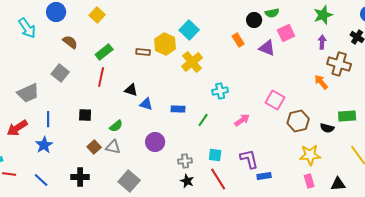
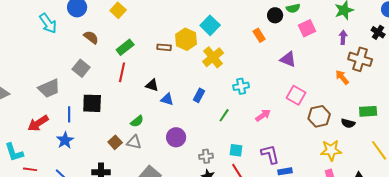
purple triangle: (267, 48) -> (288, 59), moved
blue rectangle: (178, 109) -> (199, 95), moved, turned -64
black square: (85, 115) -> (92, 103), moved, size x1.5

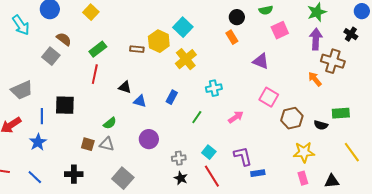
black circle: (275, 15) -> (237, 17), moved
purple arrow: (343, 37) -> (316, 39), size x1.5
gray square: (81, 68) -> (51, 56), moved
brown square: (115, 142) -> (88, 144), turned -32
cyan square: (236, 150) -> (209, 152), turned 32

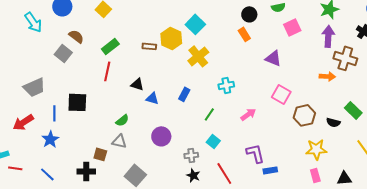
orange arrow: (315, 79) -> (327, 76), turned 133
green rectangle: (341, 113) -> (353, 110), turned 48
brown square: (88, 144) -> (100, 154), moved
cyan square: (209, 152) -> (213, 141), moved

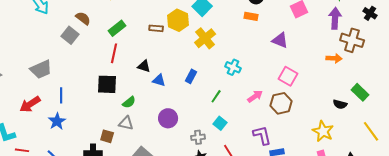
orange rectangle: (244, 34) -> (251, 16), turned -48
cyan cross: (226, 85) -> (233, 67), turned 35
black square: (77, 102) -> (107, 84), moved
brown hexagon: (304, 115) -> (281, 103), moved
yellow star: (316, 149) -> (323, 131), turned 30

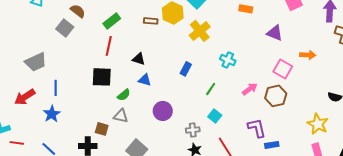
orange arrow: (334, 58) -> (308, 55), moved
blue triangle: (159, 80) -> (145, 80), moved

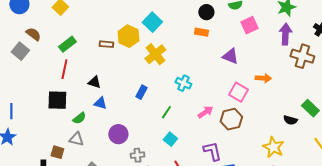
gray cross: (193, 130) -> (137, 155), moved

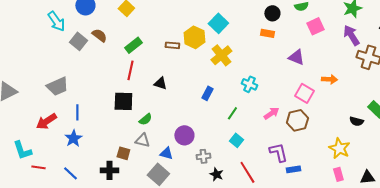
purple arrow: (285, 34) -> (351, 35), turned -35
gray square: (20, 51) -> (78, 41), moved
blue triangle: (100, 103) -> (166, 153), moved

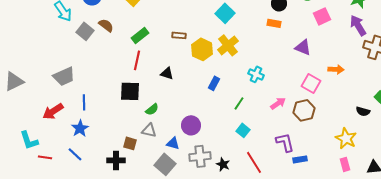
yellow hexagon: (194, 37) -> (202, 49), moved
gray cross: (203, 156) -> (200, 156), moved, size x1.5
blue line: (70, 173) -> (75, 154), moved

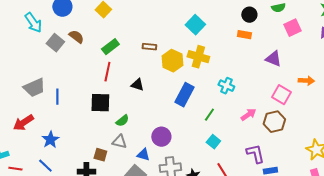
yellow cross: (228, 45) -> (198, 57), turned -35
blue rectangle: (214, 83) -> (184, 95), size x1.6
blue line: (84, 102) -> (57, 97), moved

